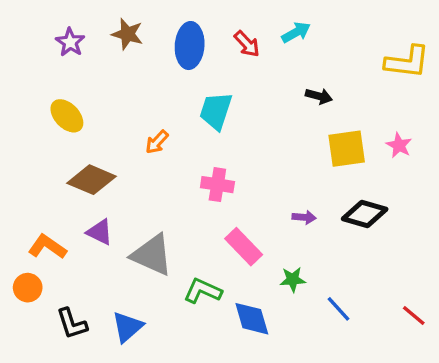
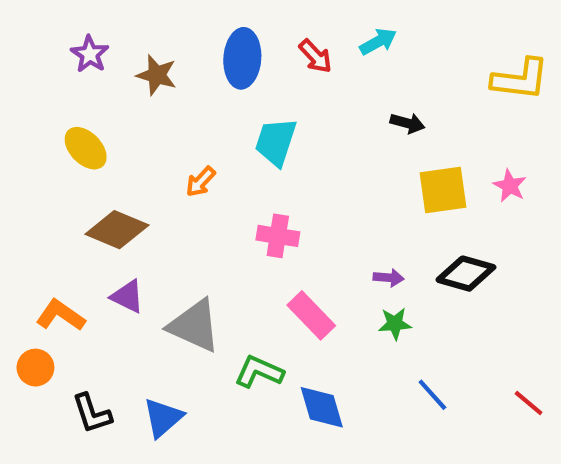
brown star: (127, 34) -> (157, 75), moved
green star: (293, 279) -> (395, 324), moved

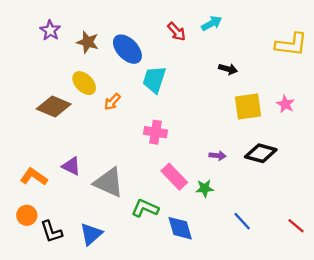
blue ellipse: (242, 58) -> (127, 49), moved, turned -48
yellow ellipse: (86, 148) -> (84, 83), moved
brown diamond: (117, 230) -> (54, 106), moved
green star: (395, 324) -> (205, 188), moved
orange circle: (35, 368) -> (27, 215), moved

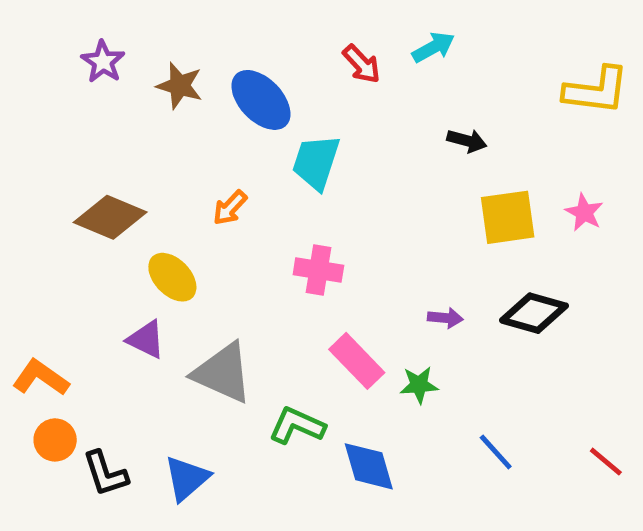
yellow ellipse: (84, 83) -> (172, 277), moved
orange L-shape: (34, 177) -> (41, 378), moved

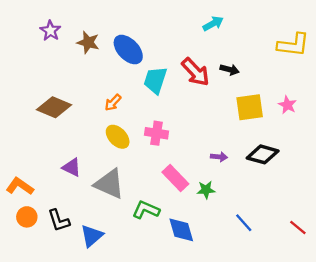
red arrow: (362, 64) -> (195, 72), moved, size x1.5
yellow ellipse: (172, 277) -> (118, 137), moved
black L-shape: (105, 474) -> (59, 220), moved

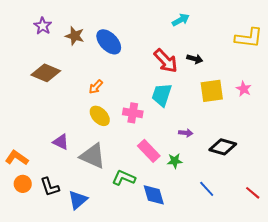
cyan trapezoid: (155, 80) -> (162, 95), moved
brown diamond: (54, 107) -> (46, 73), moved
black diamond: (263, 154) -> (223, 147), moved

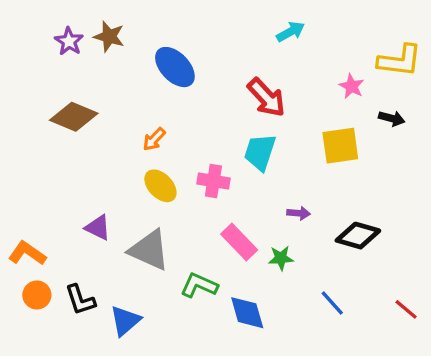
brown star: (75, 36) -> (109, 37), moved
black arrow: (195, 59) -> (392, 118), moved
pink star: (244, 89) -> (352, 86), moved

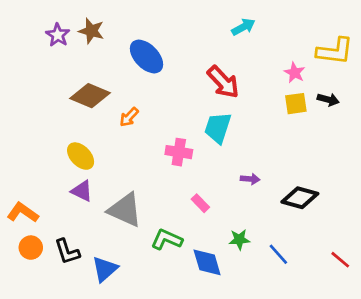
brown diamond: (74, 117) -> (90, 96), moved
yellow square: (340, 146) -> (296, 104), moved, size x0.7
yellow ellipse: (160, 186) -> (81, 156), moved
pink rectangle: (239, 242) -> (200, 203), size x0.6
green star: (281, 258) -> (239, 239), moved

